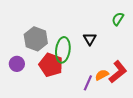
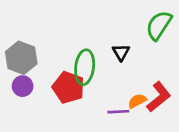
green semicircle: (118, 19) -> (159, 25), size x1.6
gray hexagon: (36, 39) -> (21, 58), moved
purple line: (88, 83) -> (118, 112), turned 63

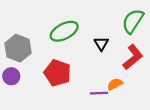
green ellipse: (85, 67) -> (64, 31), moved, turned 56
purple circle: (23, 86) -> (11, 76), moved
red L-shape: (159, 97) -> (133, 57), moved

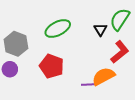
black triangle: (101, 44) -> (100, 30), moved
orange semicircle: (115, 84) -> (103, 76), size x1.6

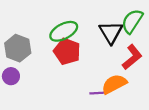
black triangle: (100, 30) -> (111, 32), size x1.6
red pentagon: (52, 66) -> (67, 51), moved

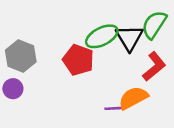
green ellipse: (64, 31) -> (102, 36), moved

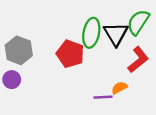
green ellipse: (102, 36) -> (91, 33), turned -52
orange semicircle: (133, 98) -> (119, 88), size x0.6

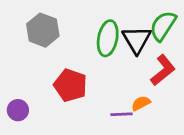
gray hexagon: (19, 50) -> (43, 30), moved
red pentagon: (70, 54) -> (70, 85), moved
purple circle: (12, 80) -> (18, 110), moved

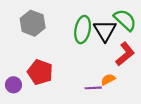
green semicircle: (163, 26) -> (125, 20), turned 100
red pentagon: (70, 85) -> (40, 72), moved

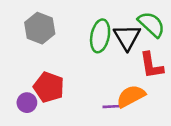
red L-shape: (125, 54) -> (151, 65), turned 120
orange semicircle: (108, 79) -> (131, 96), size x1.6
purple circle: (13, 85) -> (27, 103), moved

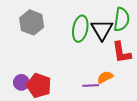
green semicircle: (151, 24) -> (122, 19), turned 55
red pentagon: (49, 87) -> (39, 85), moved
orange semicircle: (131, 96) -> (105, 77), size x0.7

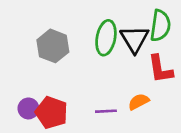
gray hexagon: (32, 22) -> (53, 46), moved
purple line: (91, 85) -> (106, 111), moved

